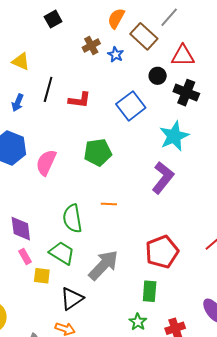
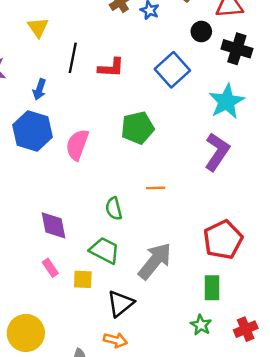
yellow triangle: (21, 61) -> (38, 27), turned 36
blue arrow: (18, 103) -> (39, 89), moved
green semicircle: (72, 218) -> (114, 209), size x0.7
pink rectangle: (25, 256) -> (50, 268), moved

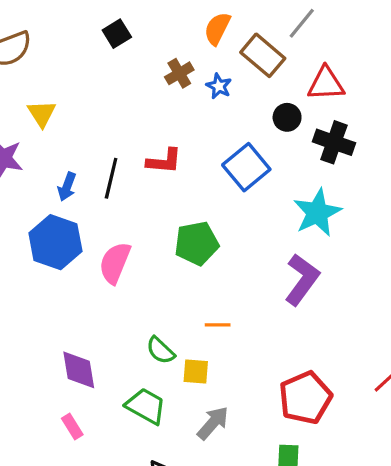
yellow triangle: (38, 27) -> (42, 113), moved
black line: (73, 58) -> (111, 178), moved
green semicircle: (114, 209) -> (160, 350), turned -35
gray arrow: (155, 261) -> (213, 423), size x0.7
yellow square: (83, 279) -> (196, 372), moved

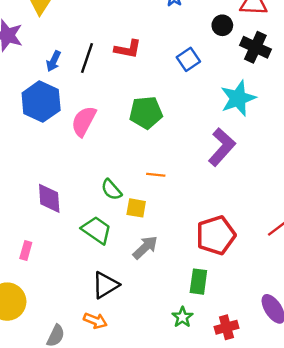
blue square: (246, 167) -> (188, 59), size x0.7
pink rectangle: (72, 427) -> (26, 251), moved, turned 42

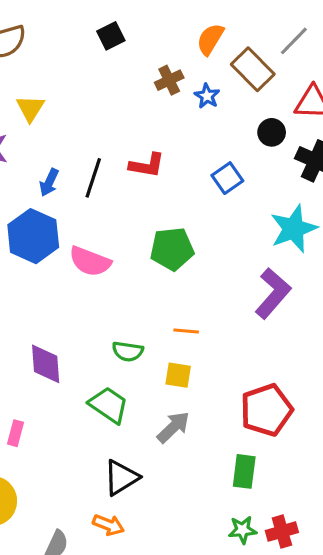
pink semicircle: (84, 121) -> (90, 261), turned -96
green semicircle: (111, 190) -> (128, 351), turned -40
yellow square: (136, 208) -> (178, 375), moved
green star: (182, 317) -> (243, 530), moved, turned 30

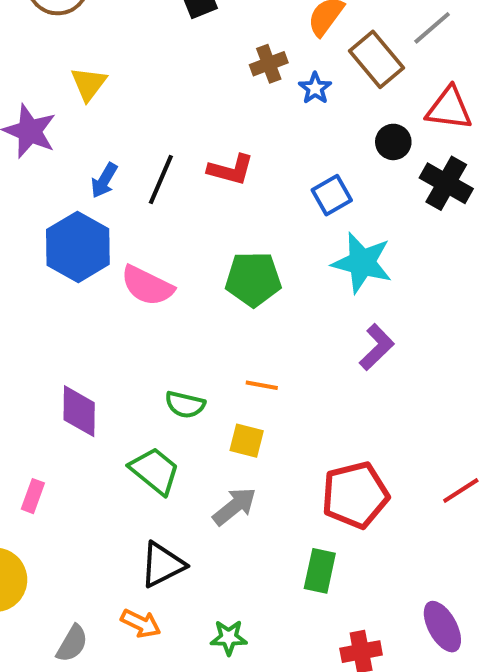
cyan star: (294, 229) -> (362, 263), moved, turned 30
purple L-shape: (273, 293) -> (377, 347), size x0.7
green star: (243, 530) -> (229, 638), moved

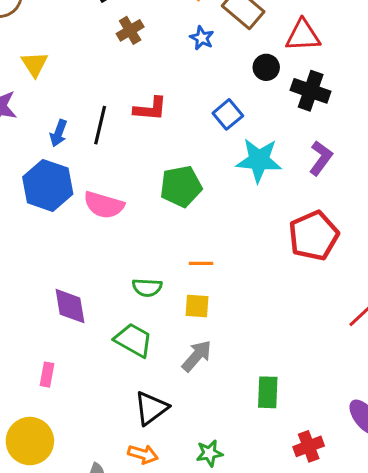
brown cross: (269, 64) -> (130, 30), moved
purple L-shape: (377, 347) -> (321, 158), moved
red pentagon: (355, 495) -> (314, 236), moved

